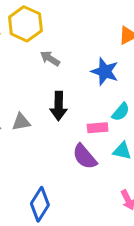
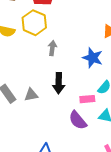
gray arrow: (50, 58) -> (52, 48), turned 64

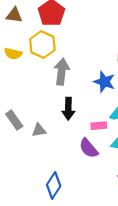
gray arrow: (52, 48) -> (62, 72), size x1.6
gray triangle: (31, 95) -> (39, 130), moved

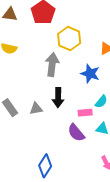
yellow hexagon: (42, 45) -> (69, 38), moved
gray triangle: (39, 130) -> (36, 109), moved

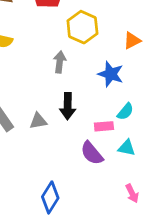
gray arrow: (52, 65) -> (60, 62), size x0.7

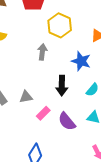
black arrow: (68, 106) -> (62, 86), moved
pink rectangle: (104, 126) -> (43, 113), moved, turned -40

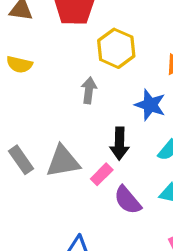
gray triangle: (26, 97) -> (63, 161), size x1.6
pink rectangle: (43, 113) -> (102, 174), moved

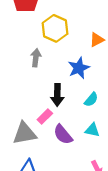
blue star: (150, 105) -> (79, 68), turned 30
gray triangle: (63, 161) -> (25, 133), moved

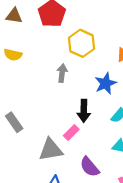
purple semicircle: (63, 135) -> (90, 167), moved

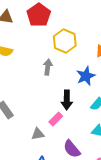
gray triangle: (51, 150) -> (38, 134), size x0.6

